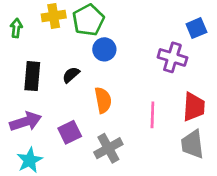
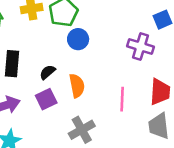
black semicircle: (71, 75) -> (47, 72), moved
purple square: (70, 132) -> (46, 99), moved

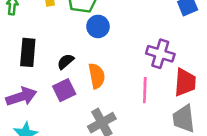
purple cross: (140, 46) -> (160, 54), moved

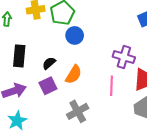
orange semicircle: (97, 76) -> (74, 74), turned 42

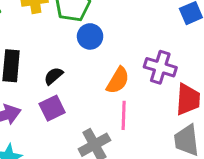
orange semicircle: (74, 74) -> (118, 80), moved
pink line: (112, 86) -> (124, 115), moved

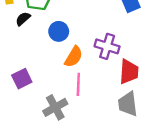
blue circle: (90, 36) -> (59, 31), moved
black semicircle: (53, 76) -> (23, 19), moved

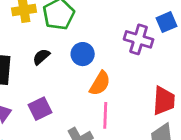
black semicircle: (23, 19) -> (41, 57), moved
purple cross: (107, 46) -> (139, 39), moved

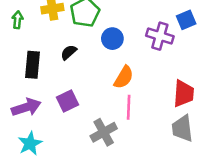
blue circle: (83, 54) -> (112, 39), moved

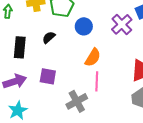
purple cross: (160, 36) -> (122, 24), turned 30
purple square: (67, 101) -> (48, 76), turned 36

